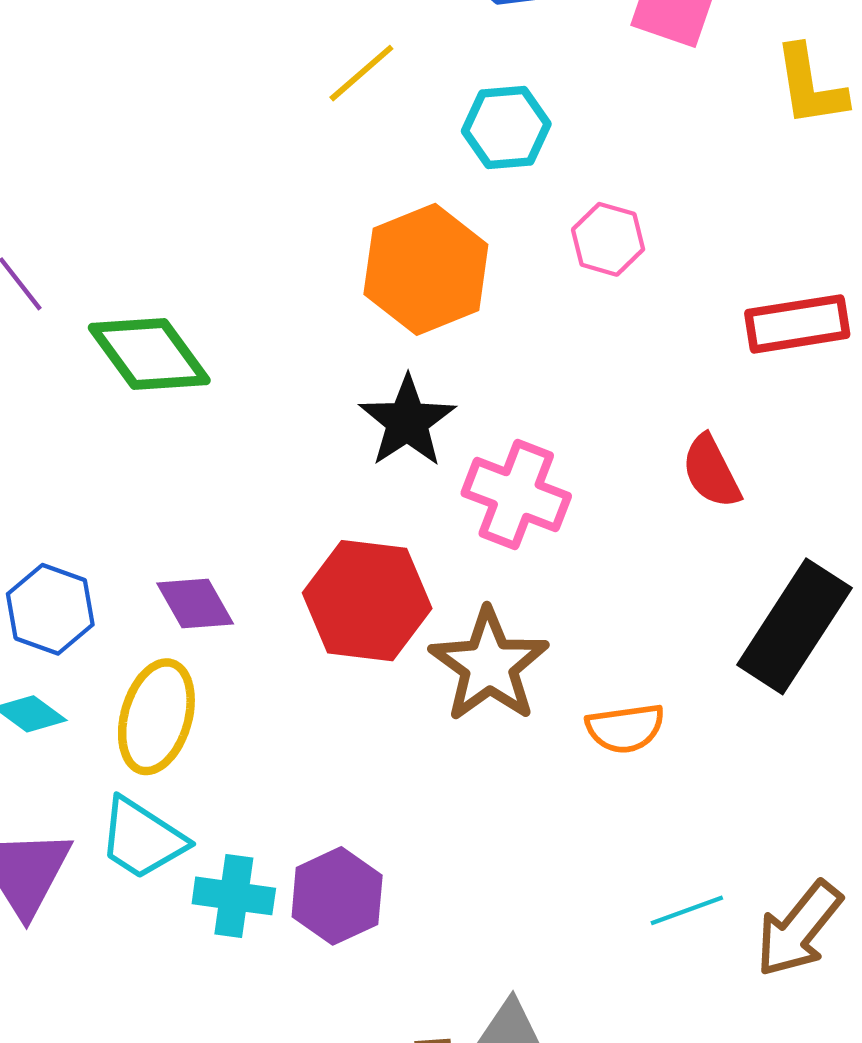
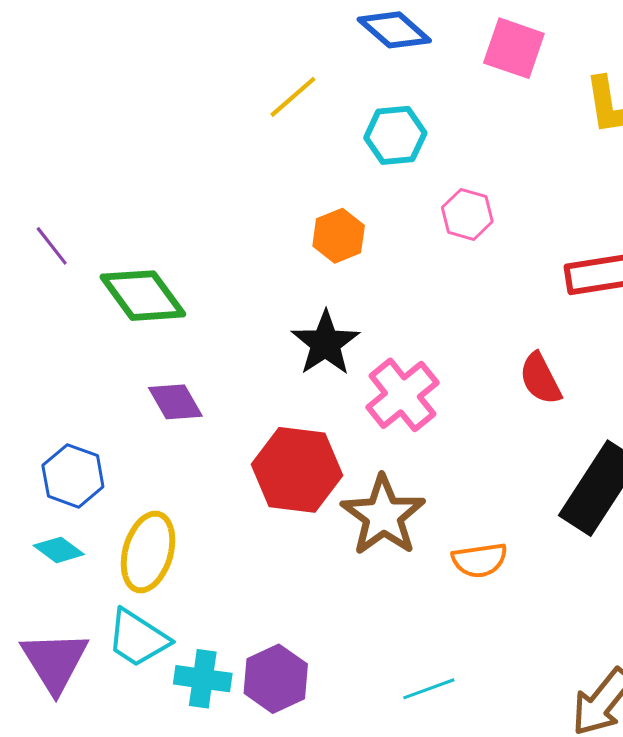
orange hexagon: (426, 269) -> (339, 236), size x0.6
pink cross: (516, 495) -> (402, 395), turned 30
purple diamond: (195, 604) -> (175, 402), moved
cyan line: (687, 910) -> (429, 689), moved

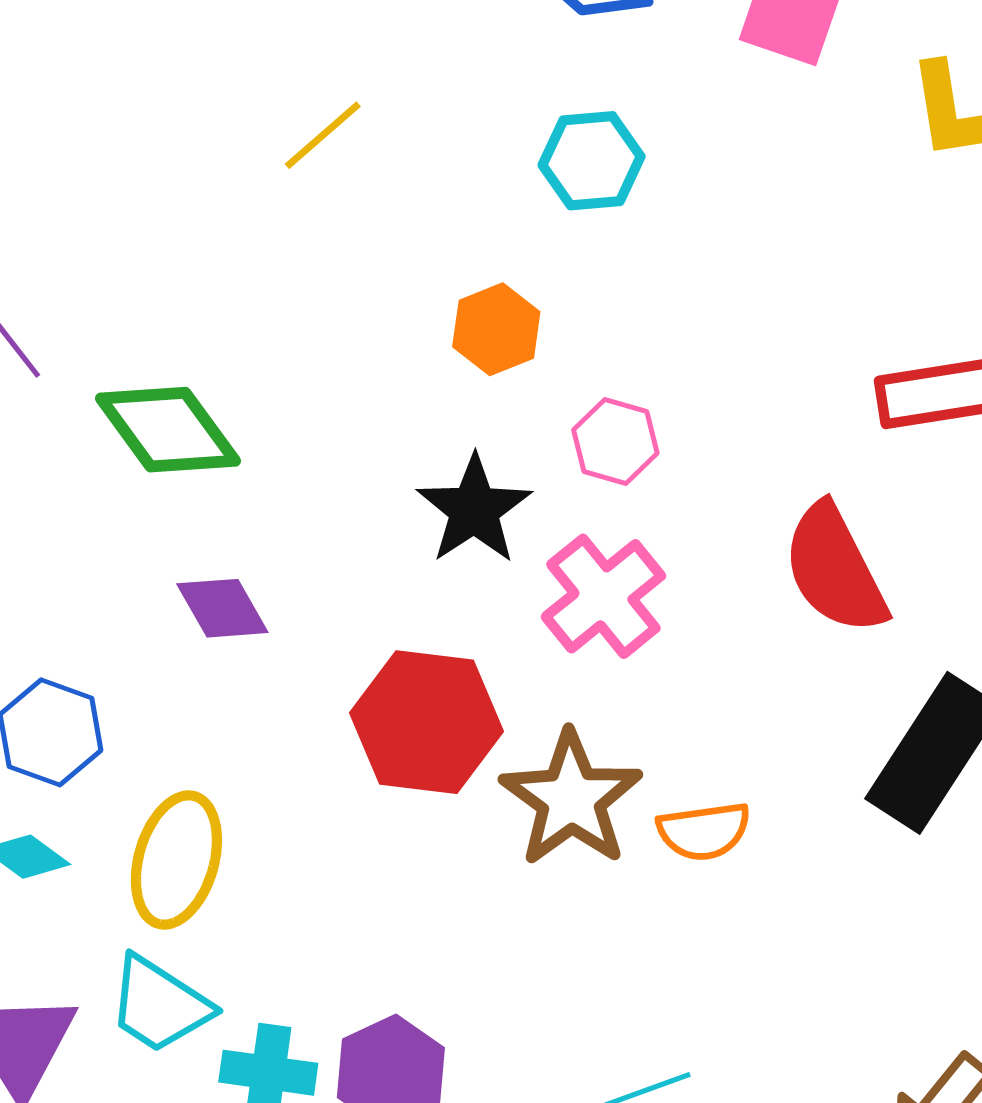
yellow line: (293, 97) -> (323, 135), moved
pink hexagon: (467, 214) -> (615, 441), moved
red semicircle: (540, 379) -> (835, 569), size x1.5
orange semicircle: (479, 560) -> (704, 831), moved

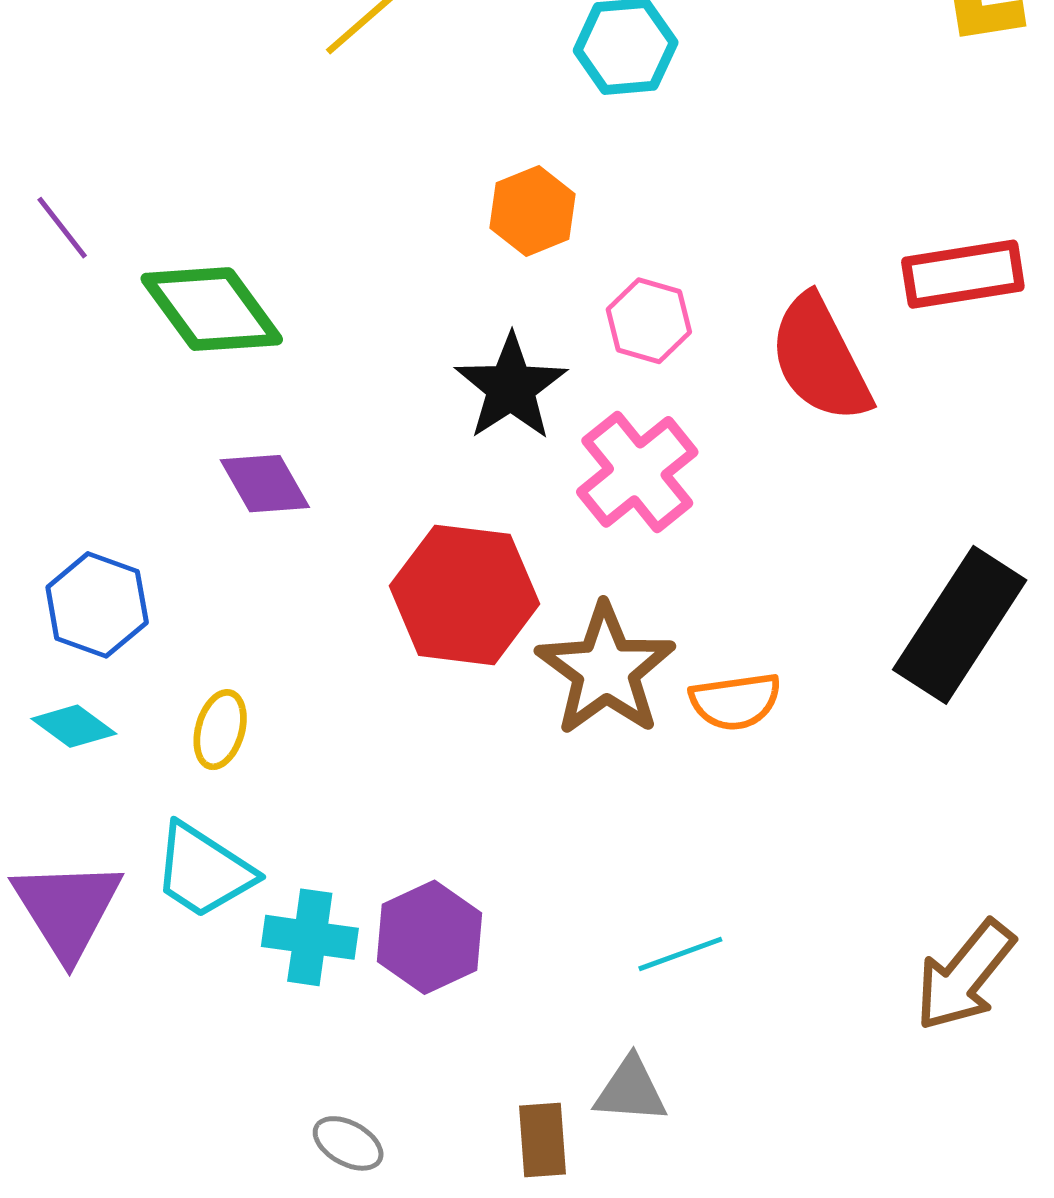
red semicircle: (835, 569) -> (820, 359), moved
yellow ellipse: (176, 860) -> (220, 730), size x0.6

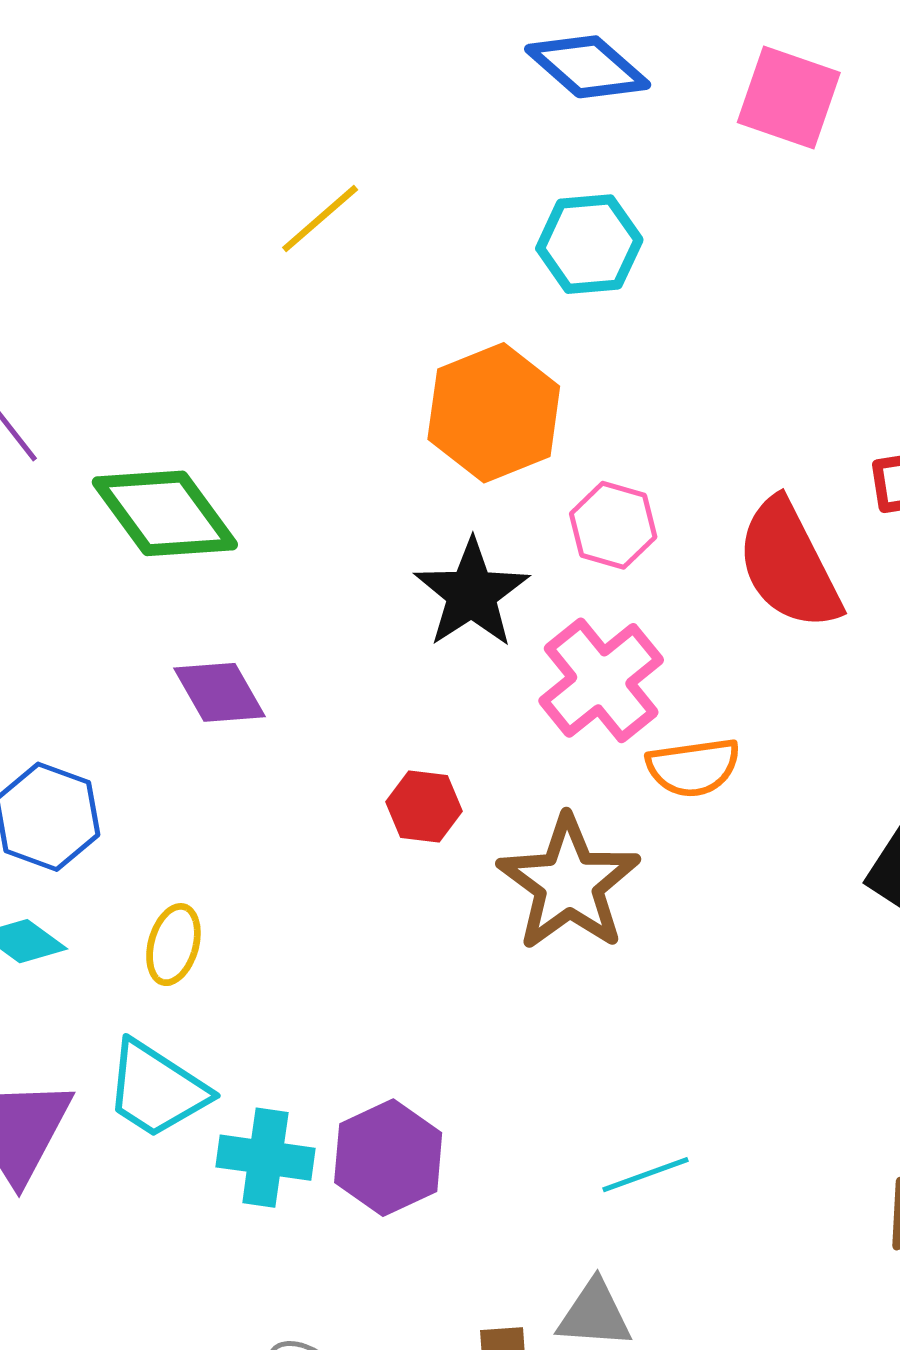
orange hexagon: (533, 211) -> (494, 413), size x1.5
red hexagon: (464, 595) -> (424, 807), size x0.5
orange semicircle: (735, 701) -> (693, 767), moved

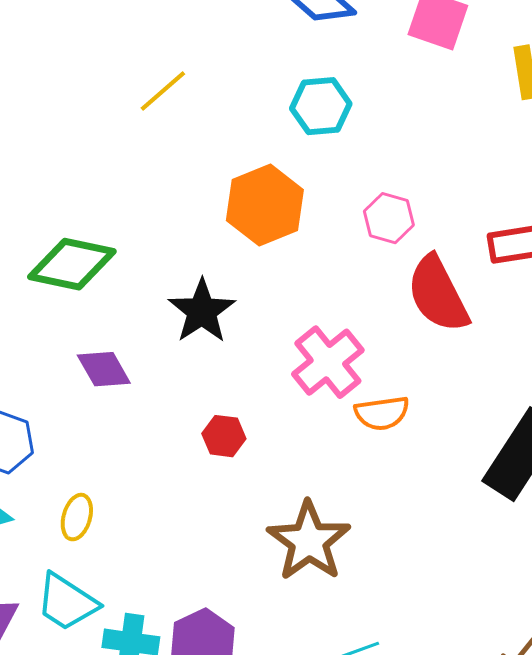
green diamond: (165, 513) -> (72, 264), turned -42
pink hexagon: (613, 525) -> (389, 218), moved
black star: (472, 593) -> (202, 311), moved
brown star: (569, 883) -> (309, 541), moved

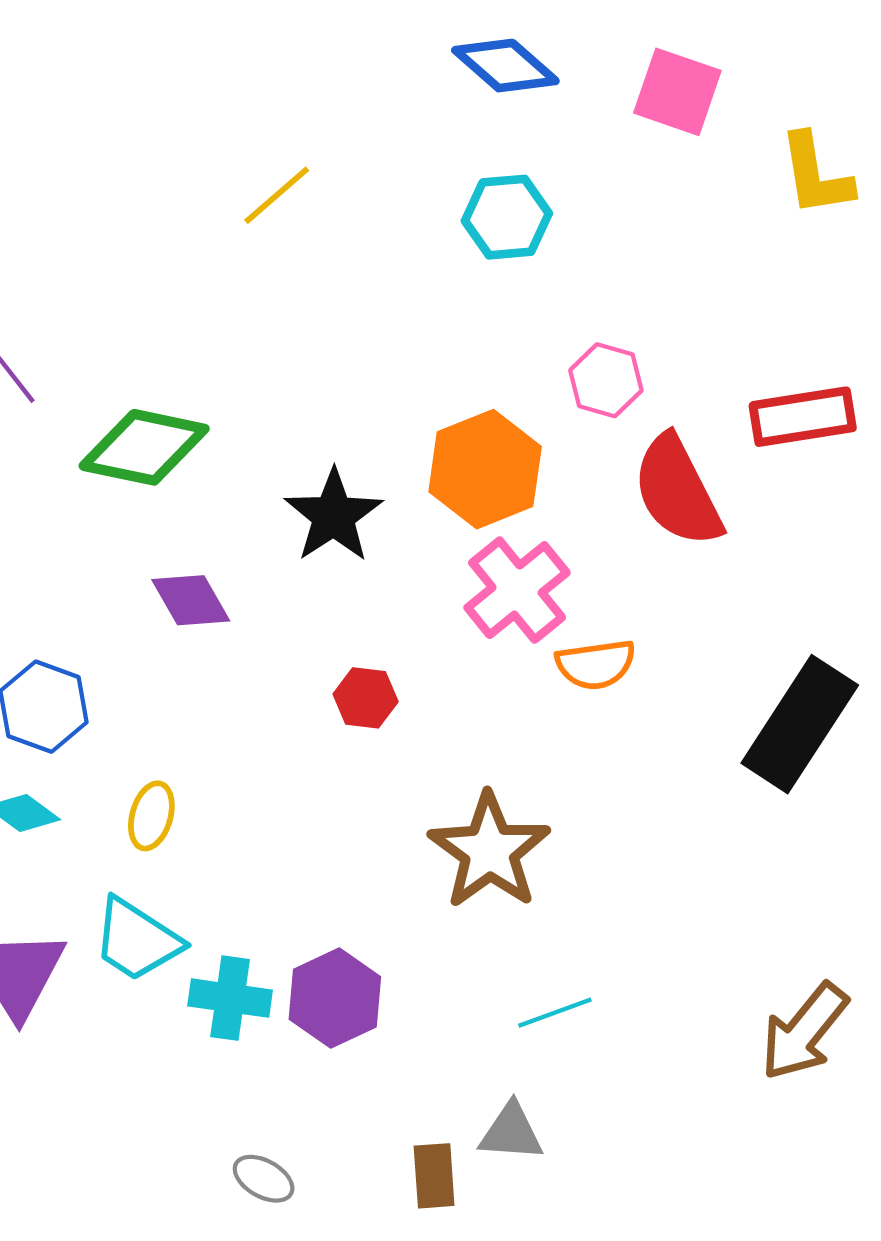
orange hexagon: (265, 205) -> (485, 469), moved

